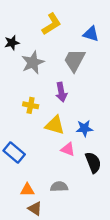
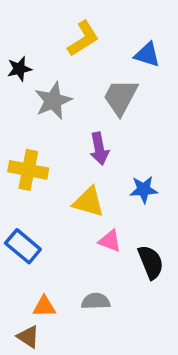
yellow cross: (31, 105) -> (28, 170), moved, size x1.5
blue star: (84, 128) -> (144, 189), moved
brown triangle: (35, 209) -> (28, 337), moved

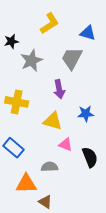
gray semicircle: (96, 301) -> (50, 167), moved
orange triangle: (44, 307) -> (26, 184), size x1.5
brown triangle: (28, 337) -> (45, 202), moved

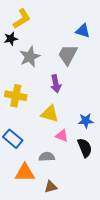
yellow L-shape: (50, 23) -> (22, 19), moved
blue star: (86, 114) -> (86, 121), moved
brown triangle: (45, 202) -> (51, 187), moved, turned -48

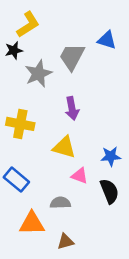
gray trapezoid: (68, 55) -> (72, 57), moved

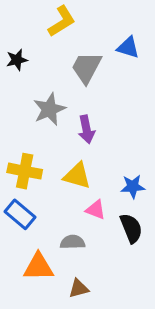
yellow L-shape: (28, 25) -> (62, 21), moved
gray star: (38, 74) -> (49, 109), moved
yellow cross: (20, 124) -> (25, 171), moved

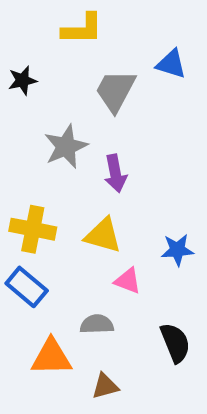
yellow L-shape: (62, 21) -> (82, 29), turned 32
black semicircle: (131, 228) -> (175, 343), moved

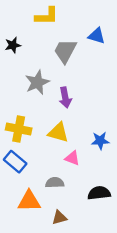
black semicircle: (175, 343) -> (99, 193), turned -75

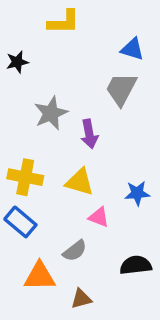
gray trapezoid: (65, 51) -> (121, 89), moved
gray semicircle: (55, 183) -> (75, 251), turned 144

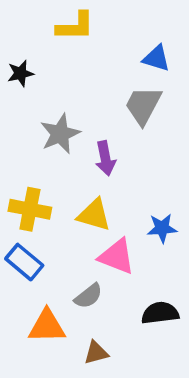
pink triangle: (99, 217) -> (117, 256), size x1.5

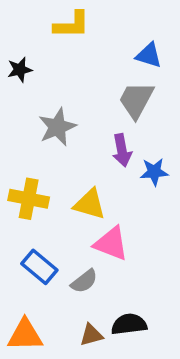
purple arrow: (105, 158) -> (122, 150), moved
blue star: (162, 228) -> (154, 172), moved
blue rectangle: (24, 262) -> (39, 267), moved
black semicircle: (160, 313) -> (129, 324), moved
orange triangle: (47, 326) -> (25, 335), moved

